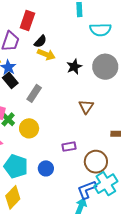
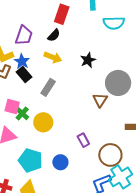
red rectangle: (27, 20) -> (62, 14), moved
yellow arrow: (46, 54) -> (53, 57), moved
gray circle: (105, 67) -> (118, 83), moved
purple rectangle: (69, 147) -> (83, 140), turned 72

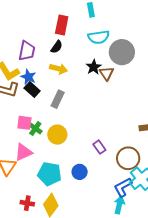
cyan semicircle: (114, 23) -> (99, 37), moved
gray circle: (118, 83) -> (122, 52), moved
brown triangle: (100, 100) -> (107, 73), moved

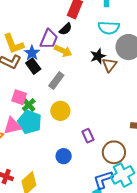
purple trapezoid: (27, 51) -> (49, 39), moved
yellow circle: (57, 135) -> (60, 111), moved
cyan pentagon: (50, 174) -> (30, 122), moved

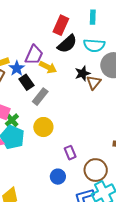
black semicircle: (66, 29) -> (67, 44), moved, size x1.5
black rectangle: (33, 66) -> (26, 82), moved
blue circle: (64, 156) -> (58, 177), moved

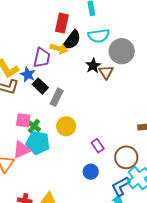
yellow arrow: (48, 67) -> (59, 49), moved

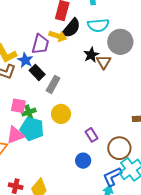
green cross: (34, 126) -> (29, 112), turned 32

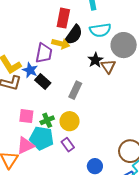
gray rectangle: (53, 84) -> (75, 90), moved
green cross: (29, 112) -> (47, 120), moved
purple rectangle: (91, 135) -> (68, 145), moved

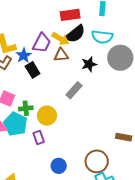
red rectangle: (63, 18) -> (70, 15), turned 54
brown triangle: (108, 66) -> (61, 55), moved, turned 42
gray rectangle: (75, 90) -> (74, 90), moved

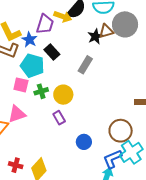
brown triangle: (61, 55) -> (106, 31), moved
black rectangle: (33, 70) -> (52, 52), moved
cyan pentagon: (15, 124) -> (32, 66), moved

